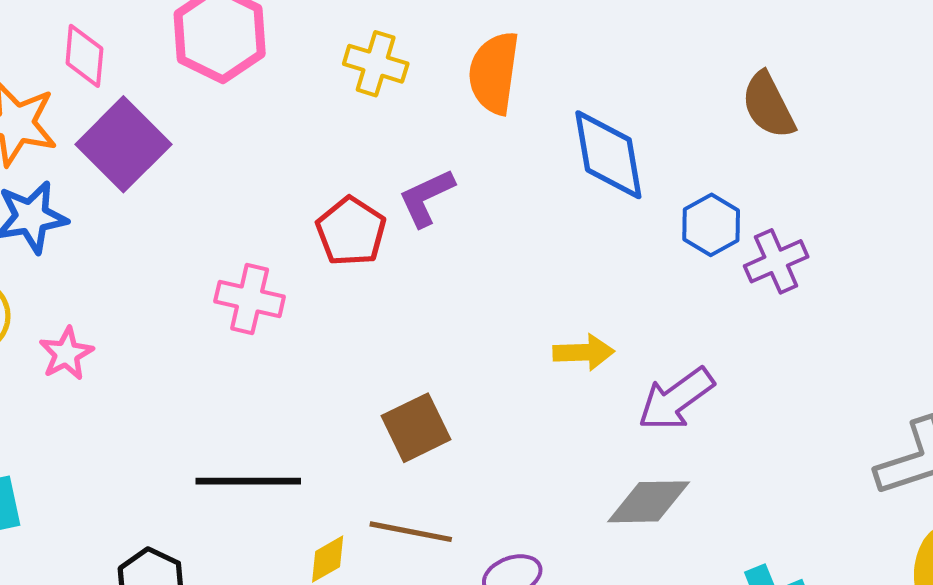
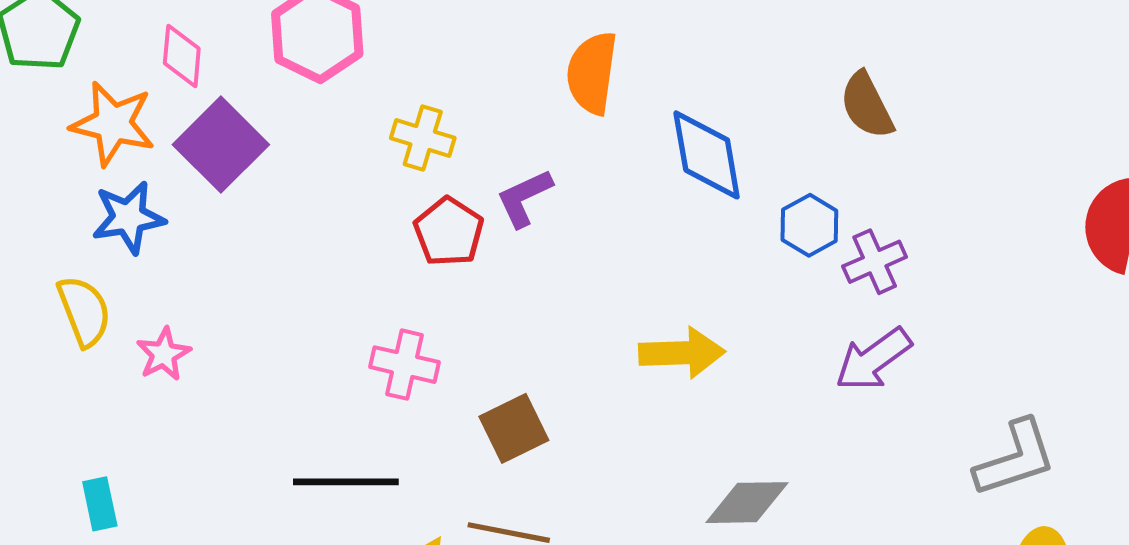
yellow cross: (376, 64) -> (423, 138), moved
pink cross: (250, 299) -> (404, 365), moved
yellow arrow: (584, 352) -> (682, 353), size x1.4
purple arrow: (676, 399) -> (873, 359), moved

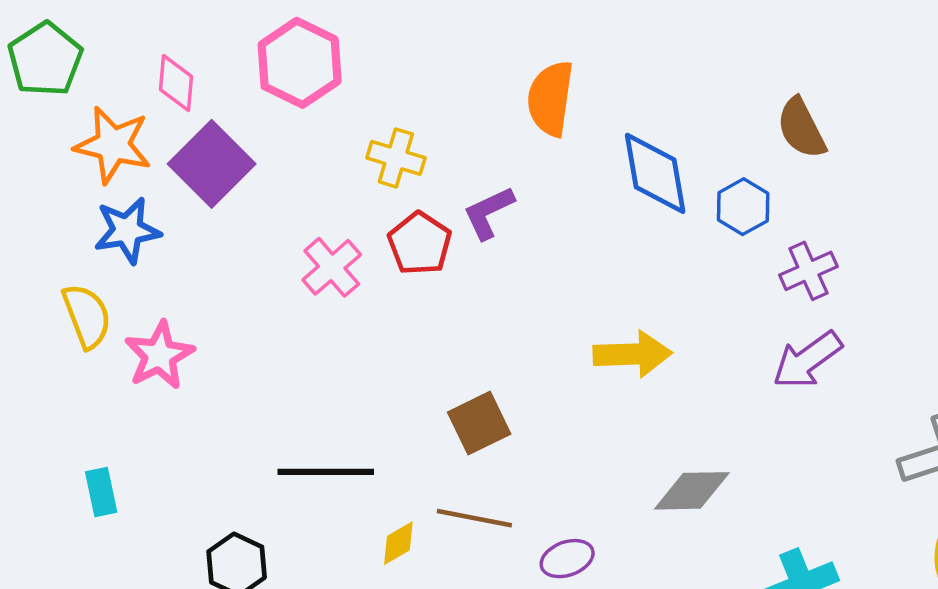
blue hexagon: (809, 225) -> (743, 207), moved
pink star: (164, 354) -> (159, 355), size x1.4
pink cross: (404, 365) -> (332, 267), moved, turned 36

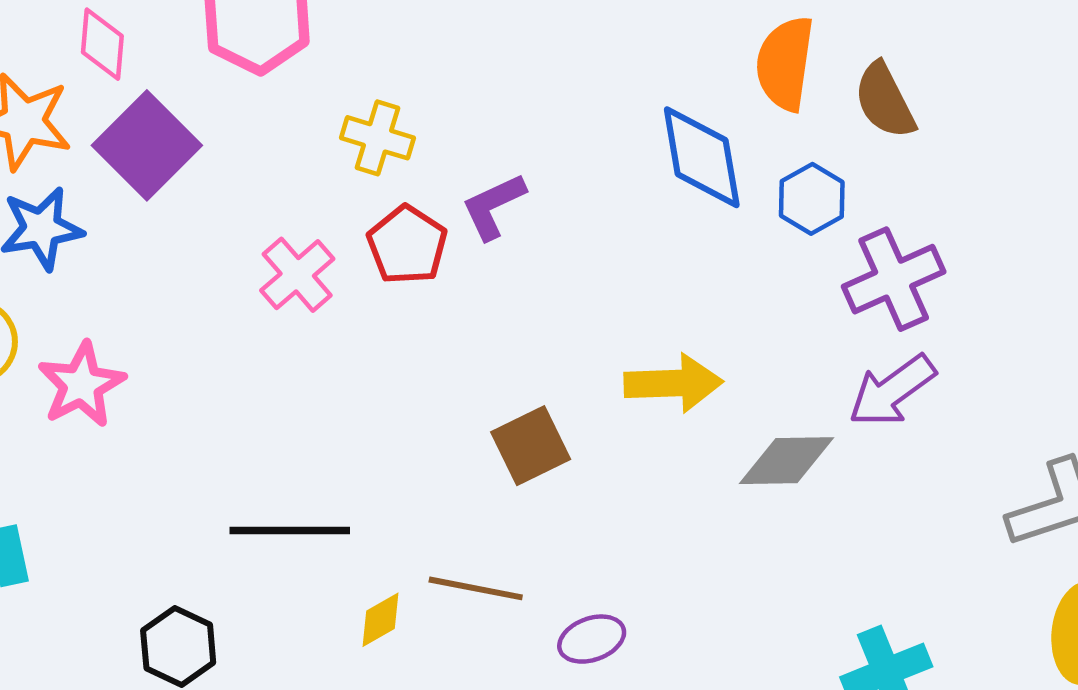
orange semicircle: (550, 98) -> (785, 63), moved
purple cross: (808, 271) -> (894, 279), size x1.4
brown square: (479, 423) -> (531, 446), moved
gray diamond: (692, 491) -> (787, 461), moved

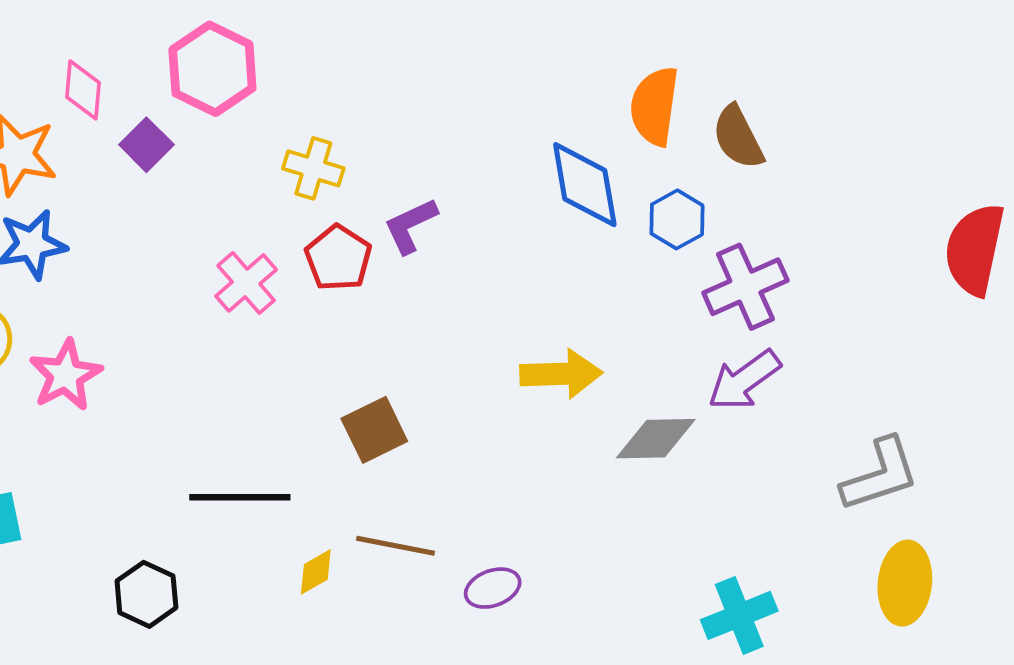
purple square: (147, 145) -> (146, 145), moved, size x0.6
brown square: (531, 446) -> (374, 430), moved

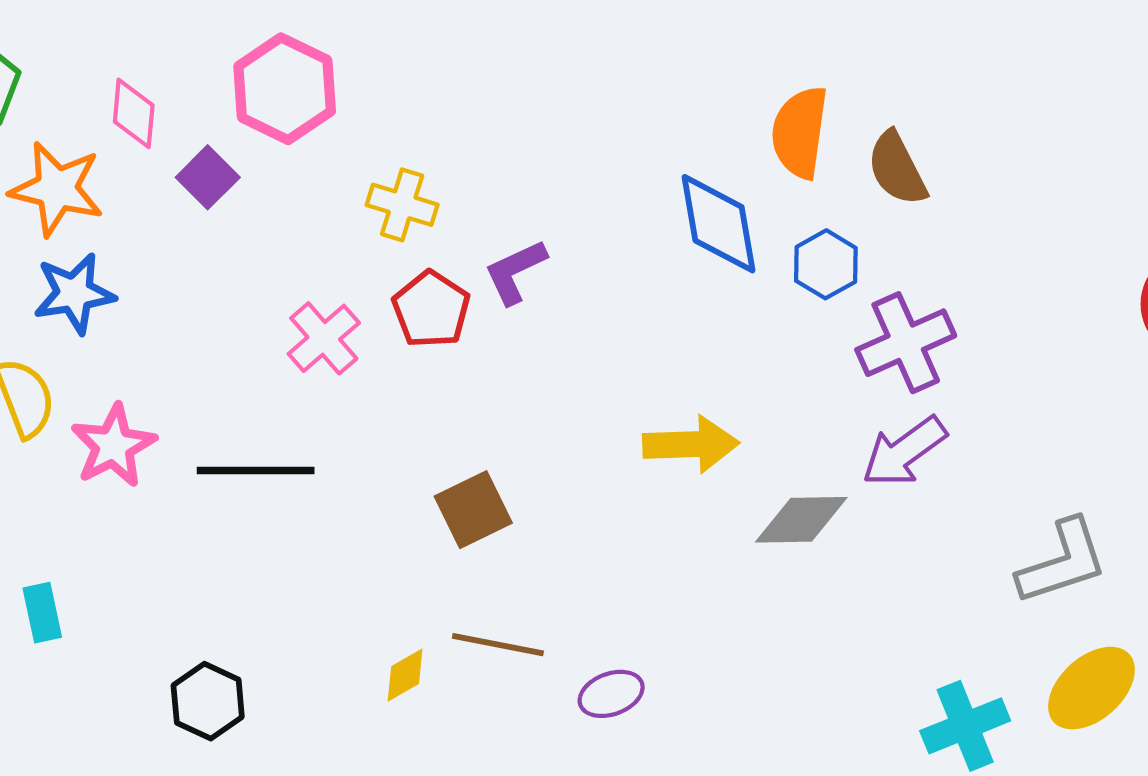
black line: (240, 497) -> (256, 470), moved
yellow ellipse: (905, 583) -> (1091, 688), turned 42
cyan cross: (739, 615) -> (965, 726), moved

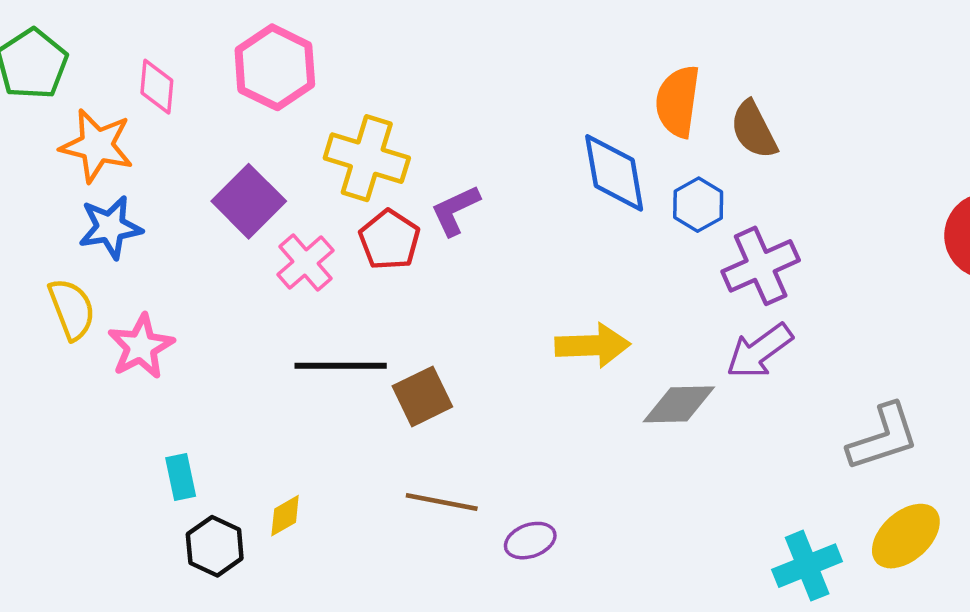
purple square: (208, 177) -> (249, 201), moved, size x1.5
yellow cross: (402, 205) -> (367, 158), size x1.5
black line: (256, 470) -> (341, 366), moved
cyan rectangle: (42, 613) -> (181, 477), moved
yellow diamond: (405, 675) -> (285, 516), moved

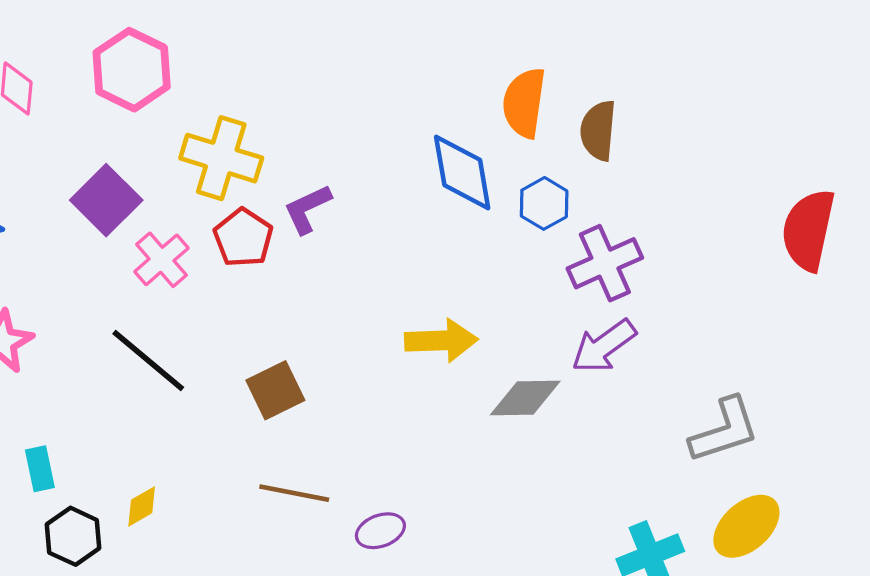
brown semicircle: (754, 130) -> (598, 130), turned 32
black line: (341, 366) -> (148, 360), moved, turned 40

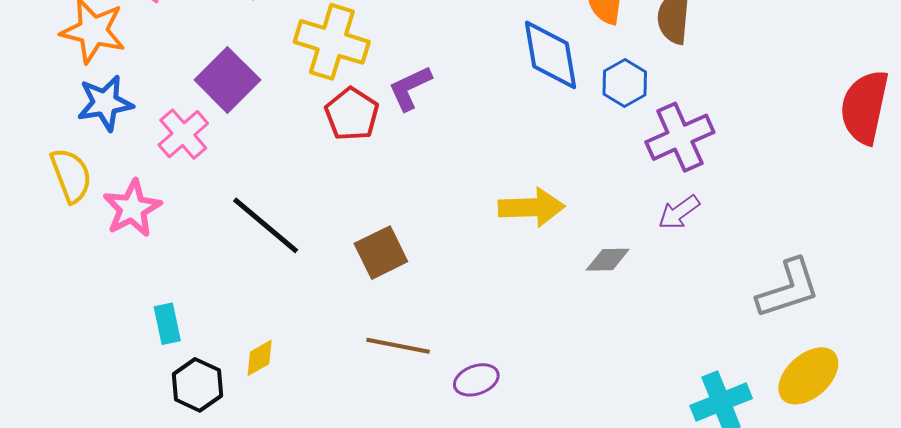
pink cross: (161, 260) -> (183, 134), moved
purple arrow: (604, 346) -> (679, 212), size x0.7
gray diamond: (525, 398) -> (608, 260), size x0.7

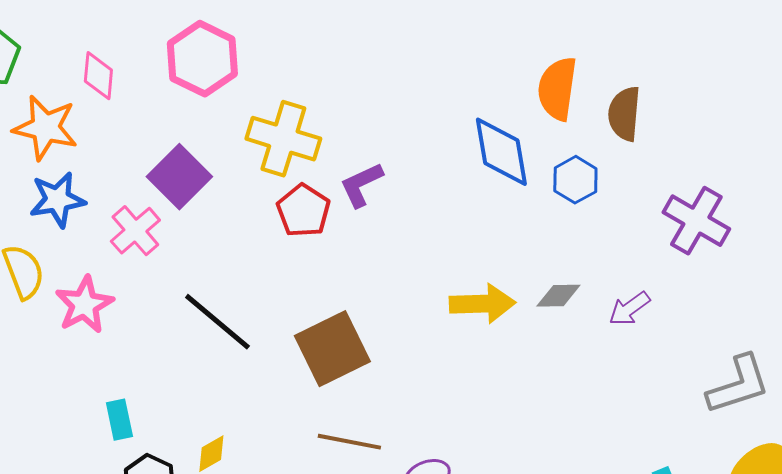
purple cross: (680, 137) -> (696, 221), moved, turned -36
brown square: (381, 253) -> (332, 349), size x1.4
gray diamond: (608, 260) -> (558, 296), moved

